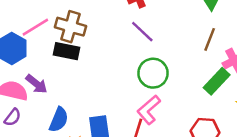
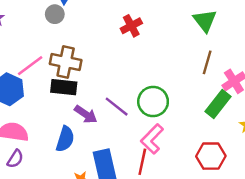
purple line: (142, 32) -> (117, 107), moved
purple arrow: (36, 84) -> (86, 114), moved
blue semicircle: (59, 120) -> (65, 139), moved

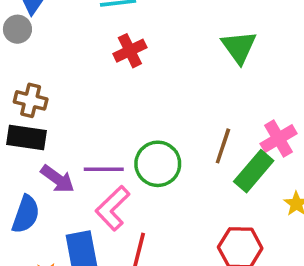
brown cross: (66, 62) -> (31, 100), size x0.7
brown line: (207, 62) -> (223, 146), moved
purple line: (117, 107) -> (104, 169), turned -40
pink L-shape: (152, 139) -> (113, 208), moved

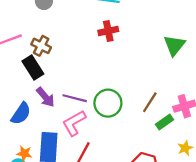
black rectangle: (26, 138) -> (33, 67), turned 35
green rectangle: (254, 171) -> (164, 122), size x0.7

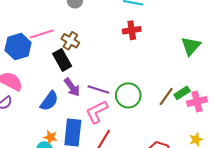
green rectangle: (164, 122) -> (182, 93), moved

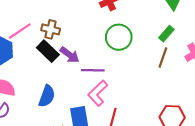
purple arrow: (72, 87) -> (70, 55), moved
green rectangle: (182, 93) -> (166, 34), moved
green circle: (128, 95) -> (119, 37), moved

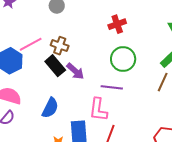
purple line: (93, 70) -> (112, 87), moved
pink L-shape: (98, 93) -> (98, 110), turned -45

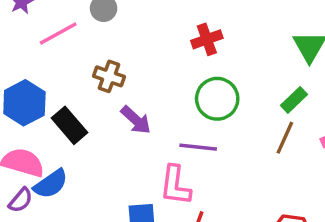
pink line: (31, 44) -> (58, 34), moved
black rectangle: (55, 66) -> (69, 125), moved
blue semicircle: (50, 108) -> (51, 184), moved, turned 30

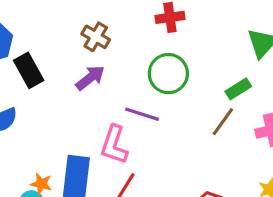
brown cross: (109, 76) -> (96, 37), moved
purple arrow: (136, 120) -> (90, 78), turned -92

